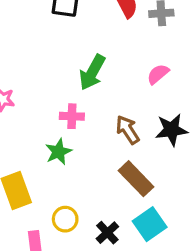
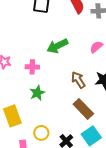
green arrow: (92, 72) -> (57, 46), turned 35
pink cross: (72, 116) -> (32, 67), moved

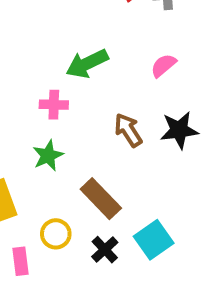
pink cross: (32, 67) -> (54, 105), moved
brown rectangle: (83, 109) -> (101, 199), moved

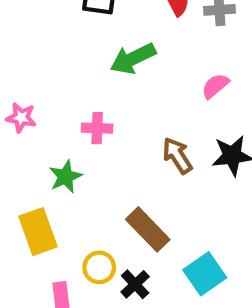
green arrow: (87, 64) -> (133, 58), moved
green star: (48, 156) -> (65, 177), moved
black cross: (105, 250) -> (135, 284), moved

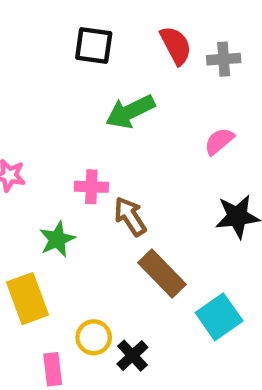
brown arrow: (177, 156) -> (130, 216), moved
brown rectangle: (148, 229) -> (162, 273), moved
cyan square: (205, 274) -> (219, 317), moved

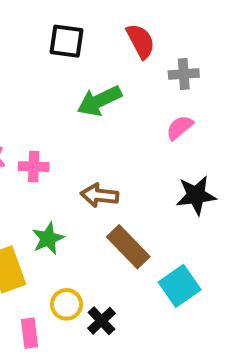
gray cross: (224, 59) -> (184, 74), moved
pink cross: (91, 187) -> (34, 167), moved
brown arrow: (130, 216) -> (99, 195), turned -51
green star: (57, 239) -> (48, 239), moved

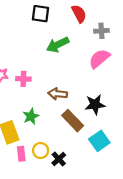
pink semicircle: (180, 127) -> (99, 59), size x1.5
black star: (196, 195) -> (95, 105), moved
pink rectangle: (30, 333) -> (21, 154), moved

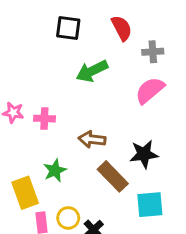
cyan square: (99, 141) -> (150, 205), turned 30

